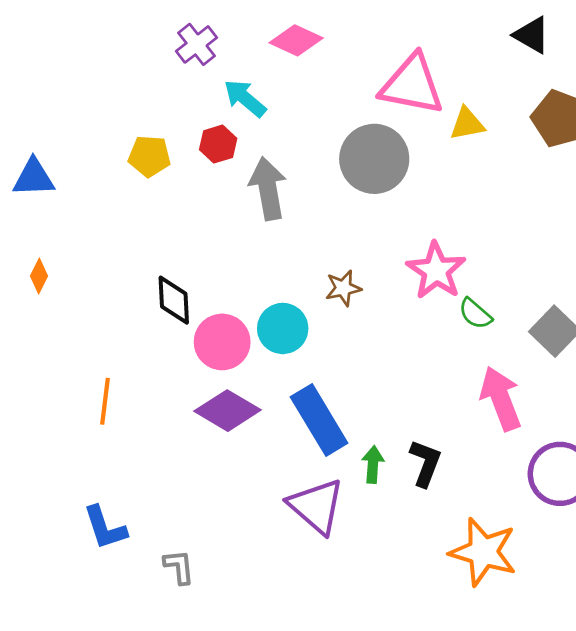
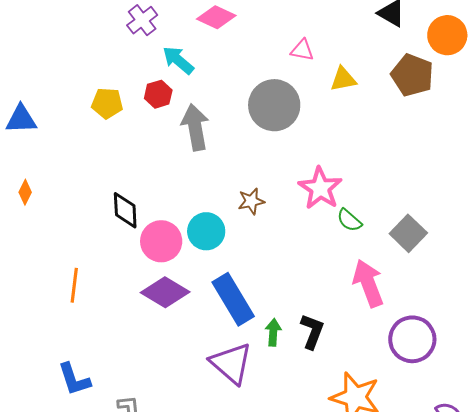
pink triangle: (412, 85) -> (302, 50), size x0.5

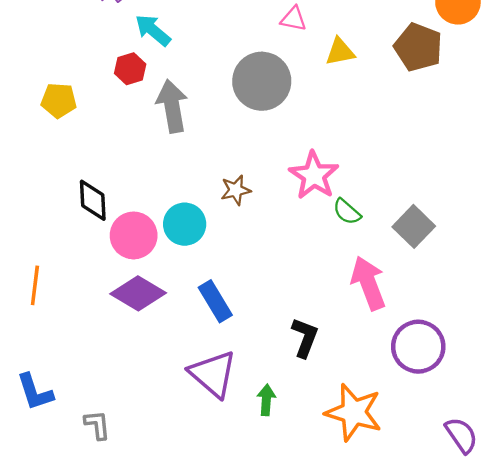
yellow pentagon: (107, 103) -> (59, 101), moved
blue rectangle: (233, 299) -> (215, 301), size x0.7
green arrow: (273, 332) -> (266, 400), moved

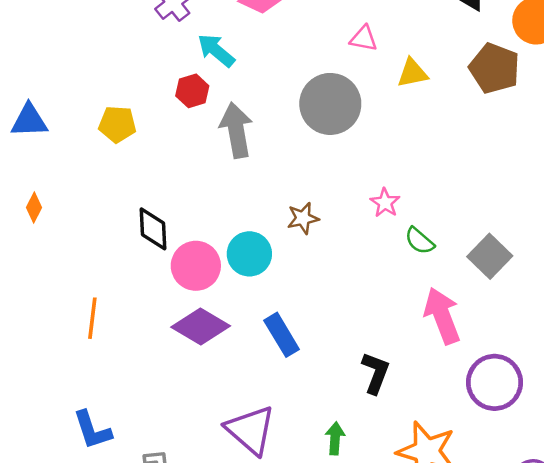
pink star: (314, 175) -> (385, 203), size x0.6
purple triangle: (213, 374) -> (251, 430), moved

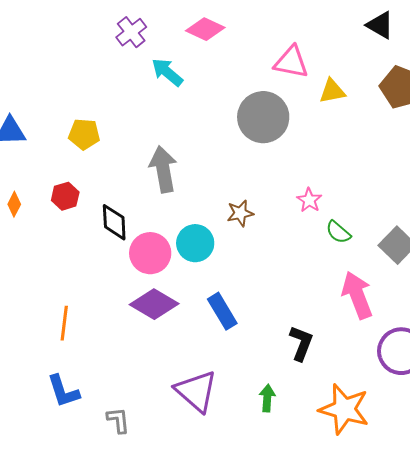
pink triangle: (364, 39) -> (291, 62), size x1.5
red hexagon: (192, 91) -> (65, 196), moved
gray arrow: (236, 130) -> (163, 169), moved
orange line: (92, 318) -> (64, 323), moved

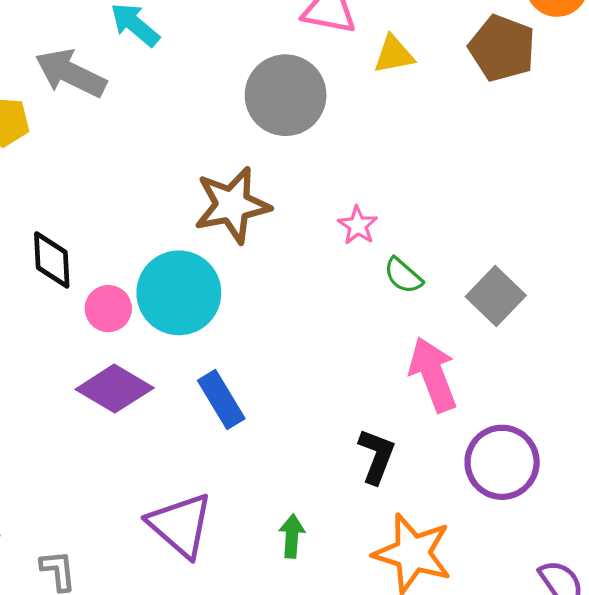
gray arrow: (163, 169) -> (71, 73), moved, turned -54
brown star: (240, 213) -> (232, 205), moved, size x1.8
cyan circle: (195, 243) -> (179, 293), size x1.4
pink circle: (150, 253) -> (108, 309), size x0.7
black L-shape: (301, 343) -> (377, 456), moved

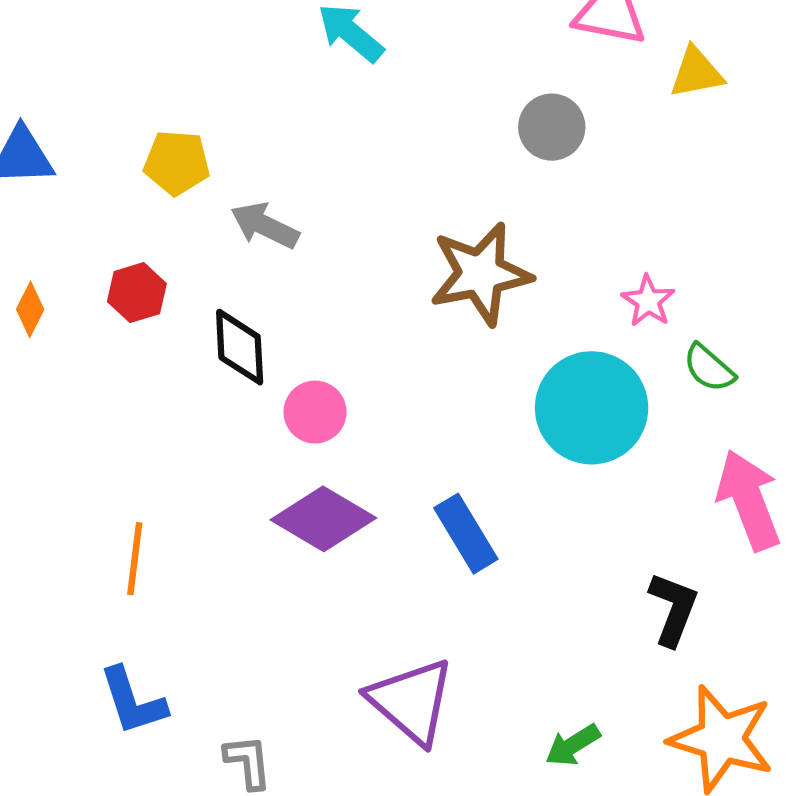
gray arrow: (71, 73) -> (265, 226), moved, size x0.7
gray circle: (286, 95) -> (552, 127), size x0.6
cyan circle: (179, 293) -> (592, 408), moved
green arrow: (292, 536) -> (573, 745), moved, turned -126

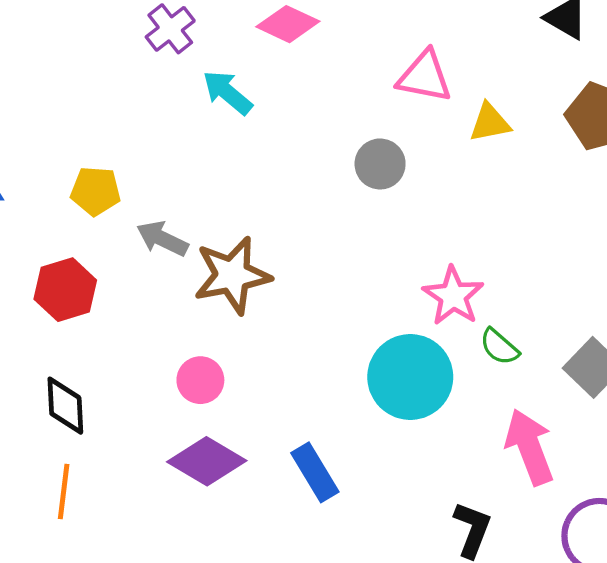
brown star: (481, 274) -> (232, 275), moved
red hexagon: (137, 293) -> (65, 290), size x1.4
pink star: (648, 301) -> (453, 296), size x1.5
black diamond: (240, 347) -> (65, 406), moved

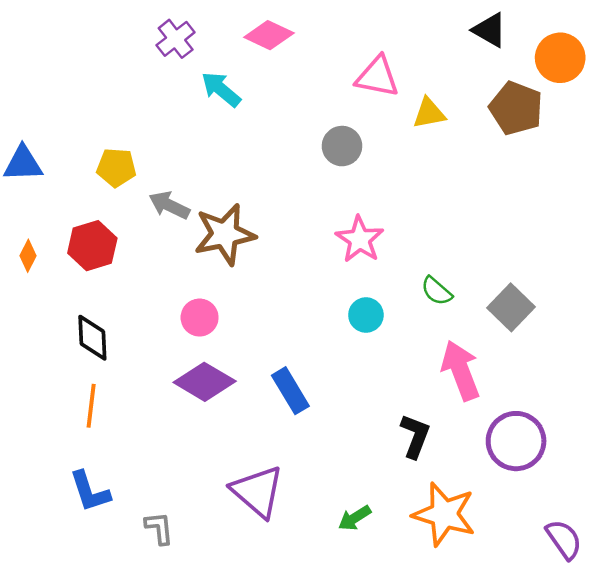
pink star: (453, 296) -> (360, 239), moved
cyan circle: (410, 377) -> (366, 315), size x0.5

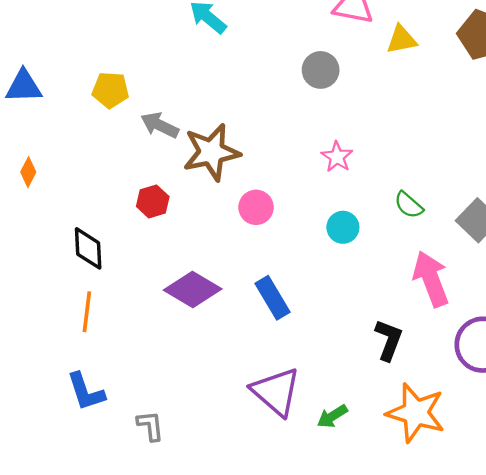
pink star: (360, 239) -> (337, 157), size x0.7
red hexagon: (92, 246) -> (153, 201), moved, size x0.7
pink circle: (200, 318) -> (256, 207), moved
purple triangle: (258, 492) -> (276, 392), moved

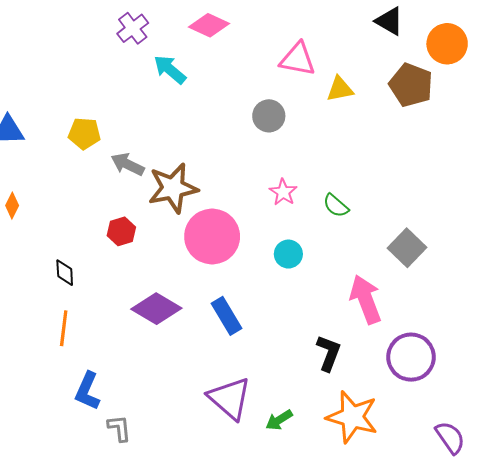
green semicircle: (409, 205) -> (336, 206), moved
pink circle: (256, 207) -> (212, 236), size x1.8
black diamond: (88, 248) -> (65, 273), size x0.7
blue L-shape: (86, 392) -> (87, 391), moved, turned 42

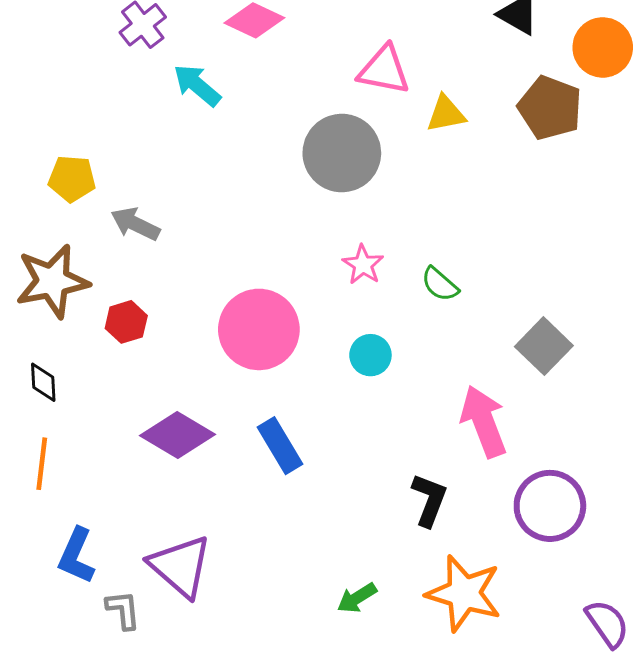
gray circle: (269, 116) -> (342, 153), size x1.6
brown star: (173, 188) -> (52, 281), moved
purple triangle: (230, 398) -> (180, 566), moved

